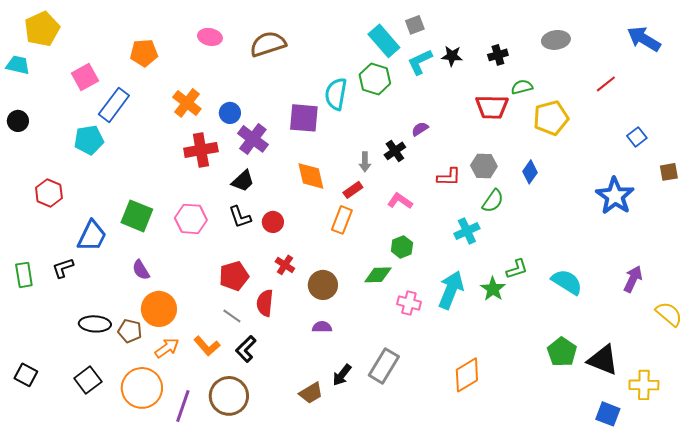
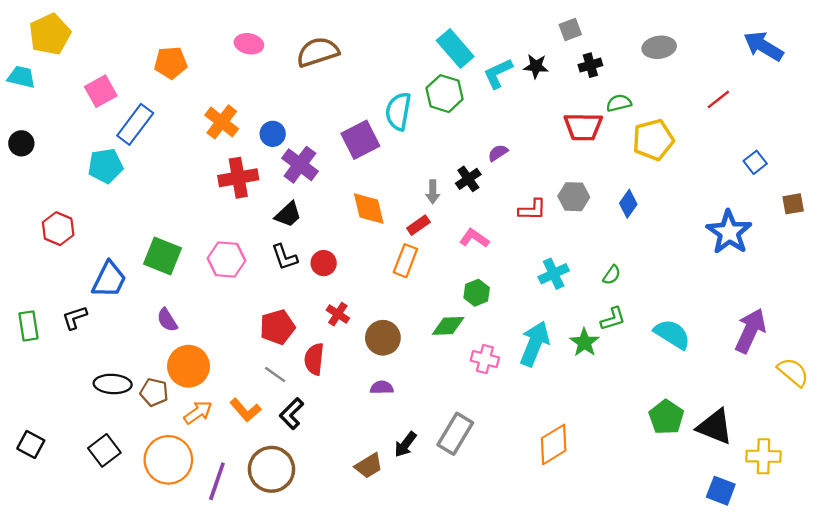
gray square: (415, 25) -> (570, 30), moved
purple square: (304, 118) -> (360, 140), turned -32
green semicircle: (493, 201) -> (612, 275), moved, size x0.7
purple arrow: (633, 279) -> (750, 331), size x1.4

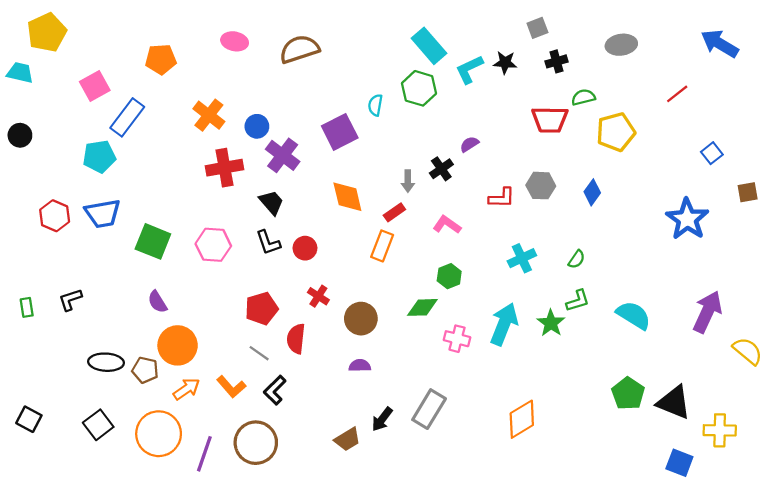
cyan semicircle: (398, 111) -> (375, 105), size x0.6
black trapezoid: (288, 214) -> (271, 202), turned -88
blue trapezoid: (109, 280) -> (103, 213), moved, turned 54
green rectangle: (28, 326) -> (27, 307), size x0.7

